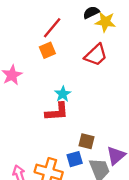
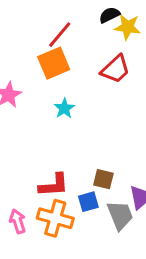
orange square: (47, 50) -> (54, 63), size x1.5
cyan star: (63, 94) -> (64, 108), moved
red L-shape: (57, 112) -> (54, 185), moved

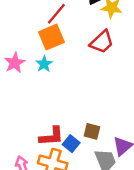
cyan star: (64, 108) -> (44, 64), moved
blue square: (88, 202) -> (71, 144), moved, turned -35

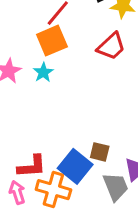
red L-shape: (51, 136) -> (32, 166), moved
blue square: (71, 144) -> (75, 166), size x1.6

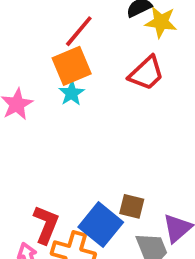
cyan star: (43, 72) -> (72, 93), moved
red L-shape: (32, 166) -> (46, 225), turned -64

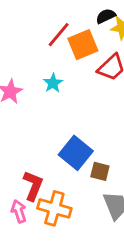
orange square: (72, 66) -> (83, 45), moved
blue square: (101, 225) -> (76, 153), moved

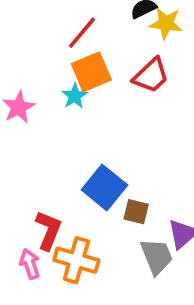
orange square: (83, 45) -> (91, 72), moved

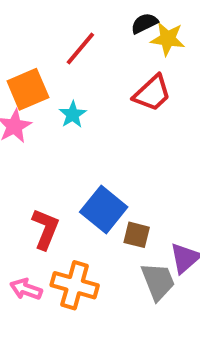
orange square: (91, 72) -> (28, 89), moved
red L-shape: (48, 230) -> (45, 229), moved
pink arrow: (30, 264) -> (26, 289), turned -52

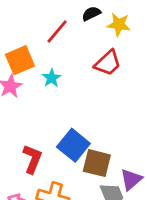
black semicircle: (144, 23) -> (91, 14), moved
brown square: (137, 235) -> (97, 163), size x1.5

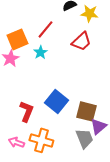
red line: (57, 31) -> (45, 29), moved
brown square: (97, 163) -> (86, 111), moved

